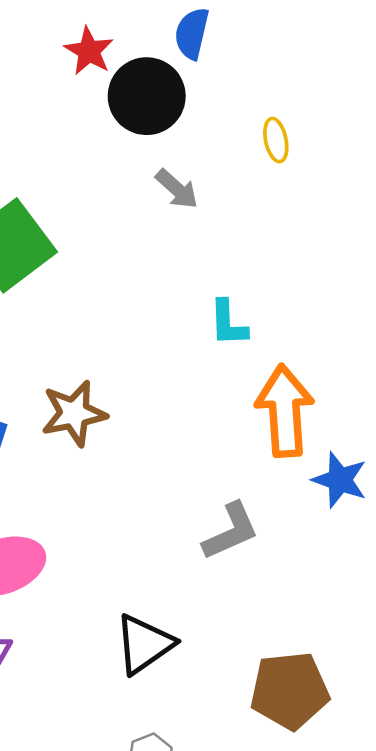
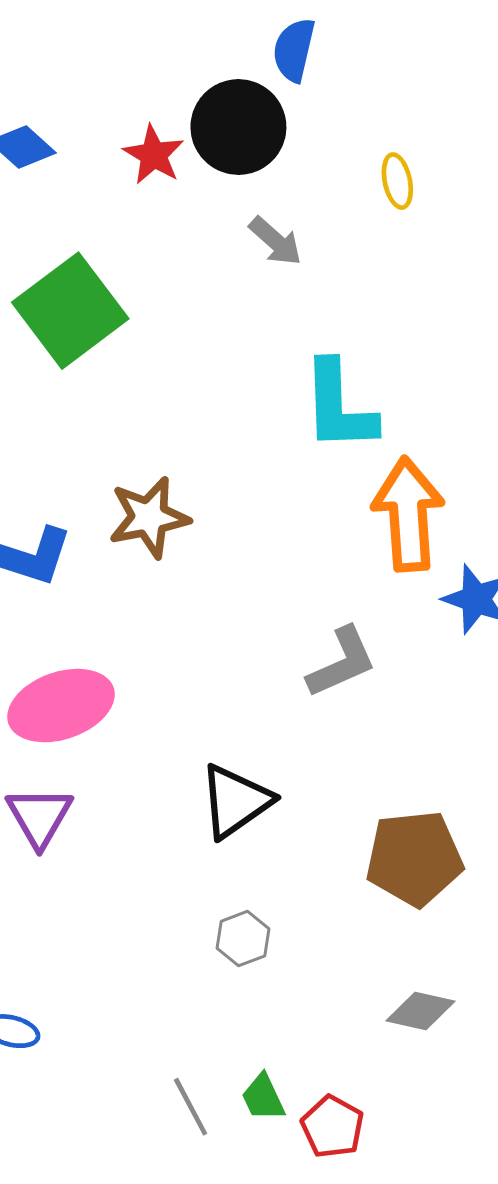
red star: (89, 51) -> (154, 155), moved
cyan L-shape: (228, 323) -> (339, 406), size x1.6

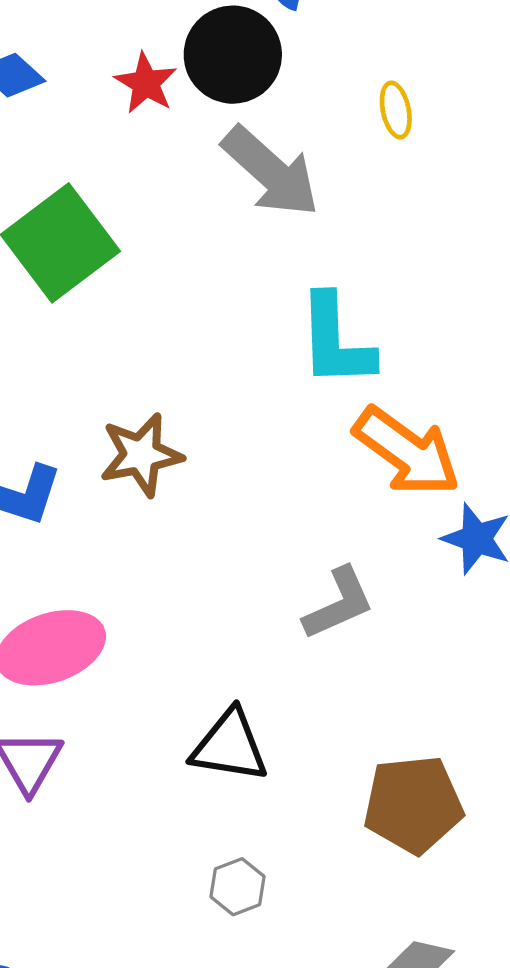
gray arrow: (275, 241) -> (271, 172), size x1.8
orange arrow: (408, 514) -> (407, 452), turned 130
black triangle: (235, 801) -> (230, 746), turned 44

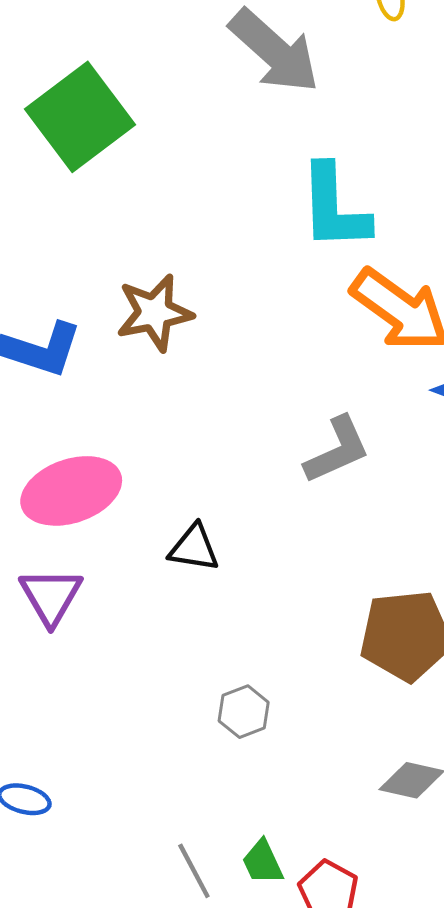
black triangle: (230, 746) -> (194, 548), moved, size x0.7

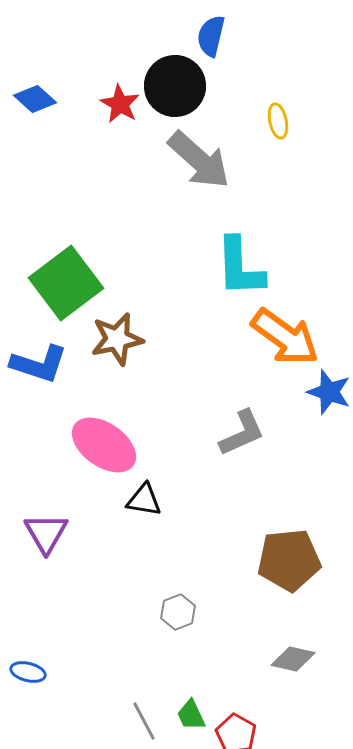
green square: (80, 117) -> (66, 283), moved
pink ellipse: (71, 491) -> (104, 445), moved, turned 54

